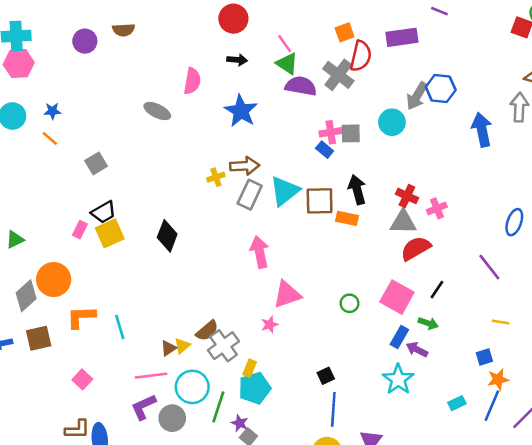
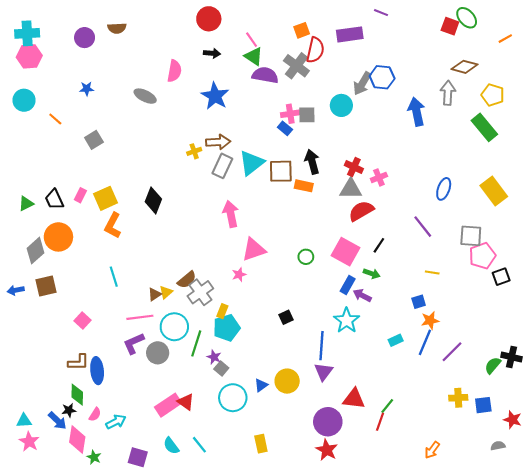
blue star: (52, 111) -> (87, 89), moved
black trapezoid: (104, 212) -> (54, 199), moved, turned 95
orange L-shape: (81, 317) -> (113, 225), moved, turned -60
blue line: (333, 409) -> (322, 346), moved

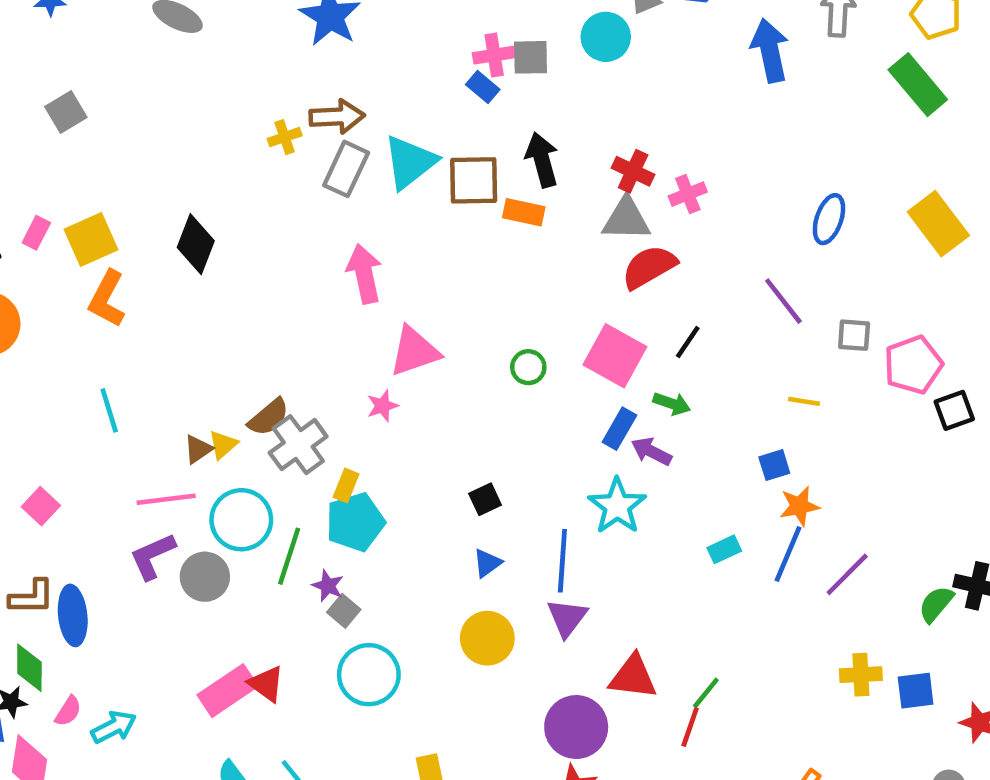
gray square: (471, 236) -> (854, 335), moved, size x0.7
blue triangle: (261, 385) -> (487, 563), moved

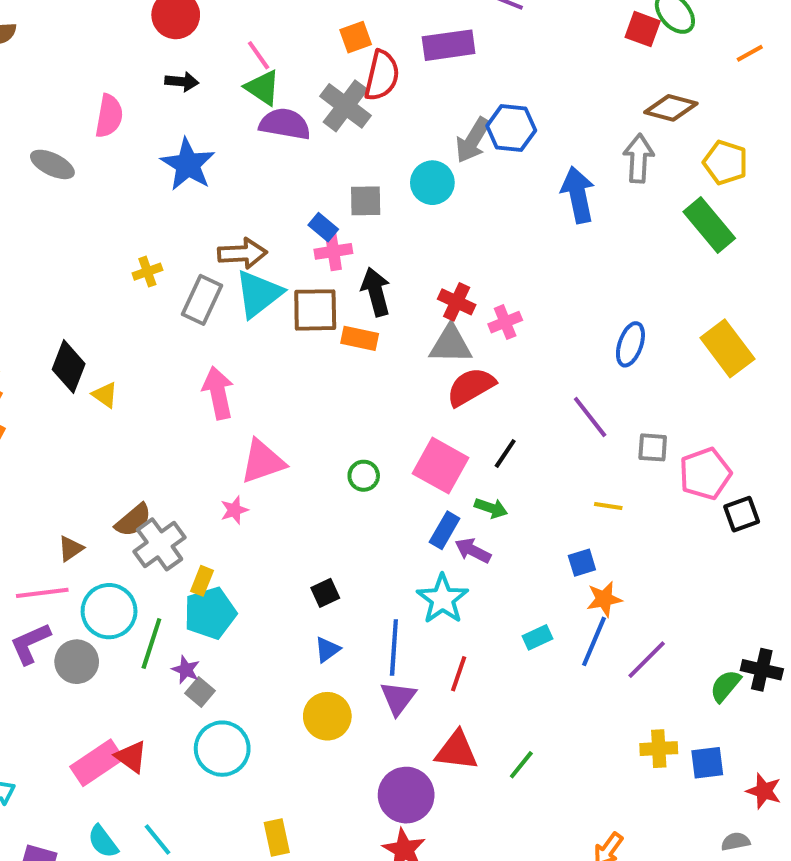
pink cross: (494, 55) -> (333, 251), moved
brown arrow: (337, 117) -> (242, 253), moved
yellow triangle: (223, 445) -> (105, 395), moved, turned -44
red line: (690, 727) -> (459, 674), moved

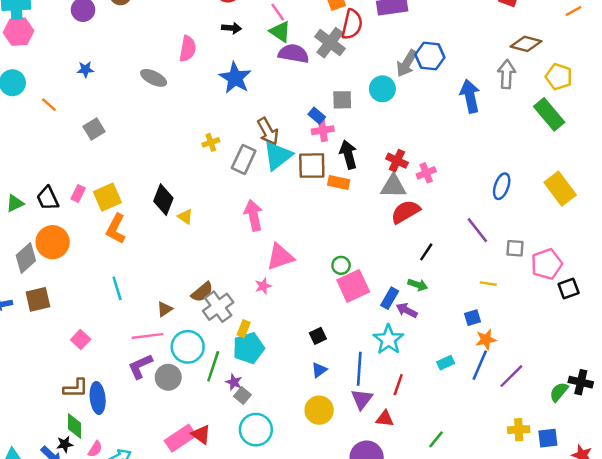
brown arrow: (242, 253) -> (268, 131), turned 64
pink square: (440, 466) -> (353, 286), moved, turned 36
red triangle: (457, 751) -> (385, 419), moved, size x0.7

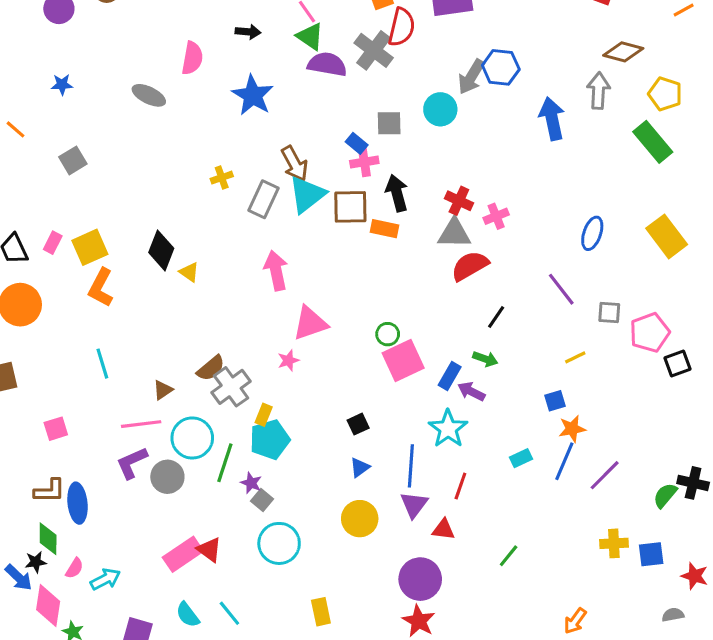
yellow line: (488, 284) -> (575, 357), turned -35
pink square: (81, 340) -> (56, 429), turned 30

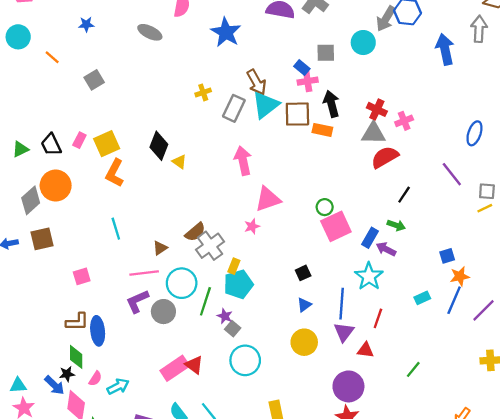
yellow line: (575, 357) -> (485, 208), moved

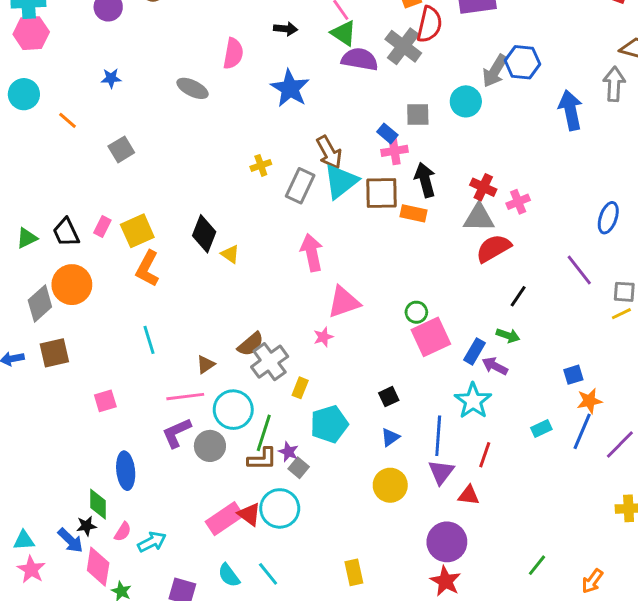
cyan pentagon: (238, 284) -> (329, 424), moved
brown L-shape: (77, 322) -> (262, 459), moved
cyan circle: (245, 360) -> (280, 508), moved
green line: (413, 369) -> (537, 565), moved

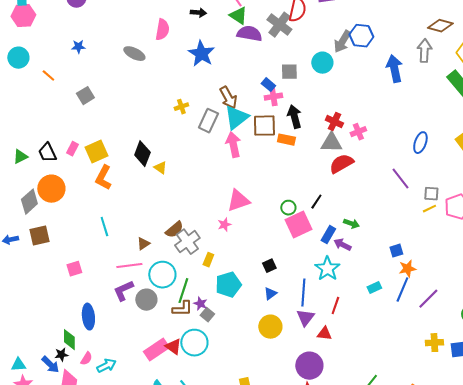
pink arrow: (312, 253) -> (233, 145), moved
black line: (518, 296) -> (316, 202), moved

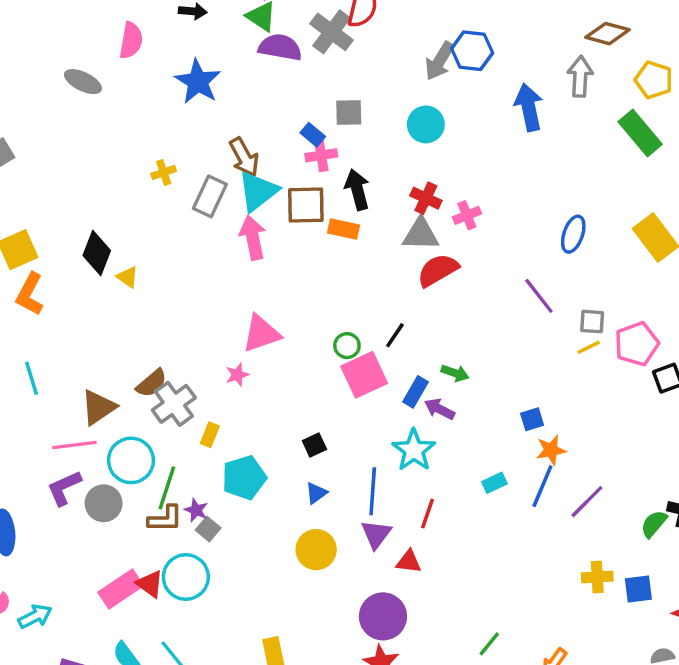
cyan circle: (322, 63) -> (426, 124), moved
brown triangle: (143, 244) -> (98, 407), size x1.6

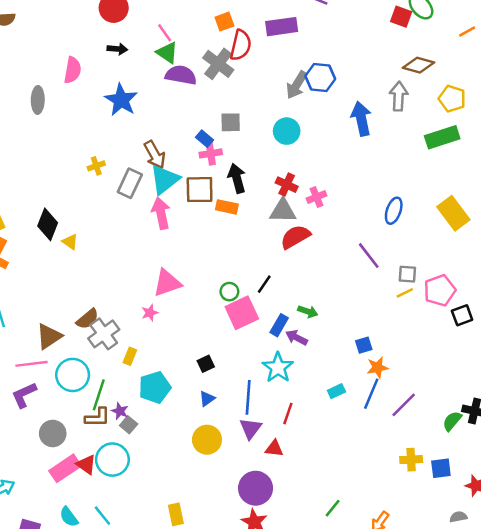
gray ellipse: (83, 82) -> (38, 100), turned 65
green rectangle: (640, 133) -> (442, 137), turned -68
gray circle: (104, 503) -> (53, 433), moved

